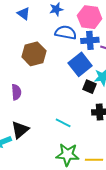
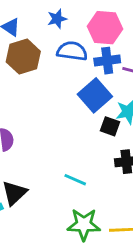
brown hexagon: (34, 54) -> (23, 57), moved

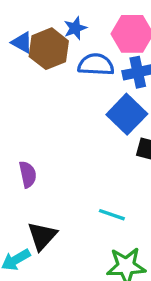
brown hexagon: (23, 57) -> (49, 49), moved

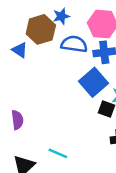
blue triangle: (22, 42) -> (20, 50), moved
cyan line: (112, 215) -> (58, 153), moved

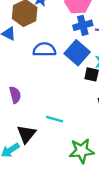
blue semicircle: (74, 44) -> (44, 50), moved

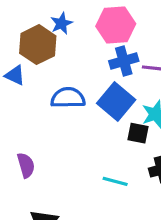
cyan line: (55, 119) -> (115, 181), moved

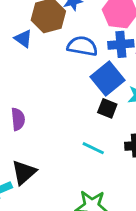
blue semicircle: (68, 98) -> (82, 46), moved
black square: (138, 133) -> (107, 108), moved

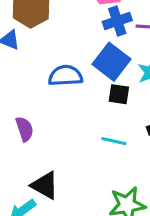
blue semicircle: (82, 46) -> (65, 76), moved
black triangle: (24, 172) -> (45, 185), turned -36

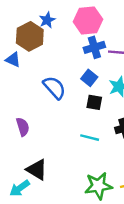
blue square: (111, 62) -> (89, 78), size x0.6
blue semicircle: (65, 76) -> (54, 88), turned 50

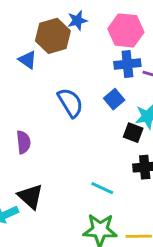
black square: (94, 102) -> (133, 133), moved
cyan line: (90, 138) -> (102, 188), moved

